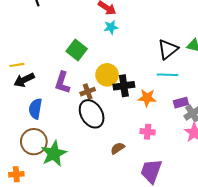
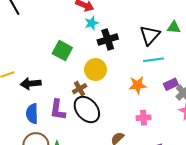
black arrow: (24, 80) -> (31, 84), moved, turned 30
purple L-shape: (62, 83) -> (58, 110), moved
black cross: (124, 86) -> (108, 39), moved

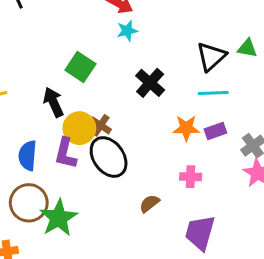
black cross: (108, 39) -> (150, 83), moved, turned -36
yellow circle: (95, 70) -> (79, 128), moved
black arrow: (31, 84) -> (53, 102), moved, turned 66
purple rectangle: (171, 84) -> (215, 131), moved
brown cross: (80, 89) -> (101, 125), turned -32

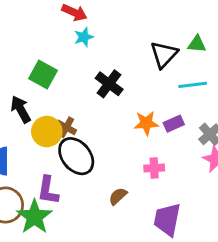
cyan line: (213, 93) -> (193, 85), moved
purple L-shape: (66, 153) -> (48, 190), moved

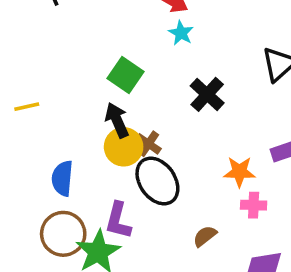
cyan star: (84, 37) -> (181, 33), turned -30
black arrow: (21, 109) -> (117, 120), moved
orange star: (146, 123) -> (239, 172), moved

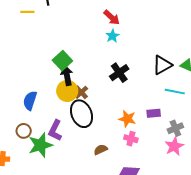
green square: (126, 75) -> (62, 61), moved
yellow line: (27, 107) -> (27, 12), moved
brown circle: (63, 234) -> (24, 131), size x0.6

